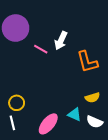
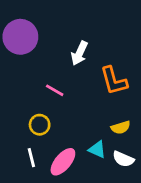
pink line: (41, 49) -> (55, 90), moved
yellow circle: (17, 103) -> (40, 125), moved
white line: (12, 123) -> (31, 158), moved

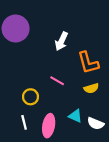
pink line: (55, 90) -> (57, 81), moved
yellow semicircle: (121, 127) -> (91, 88), moved
pink ellipse: (63, 162) -> (49, 126), turned -30

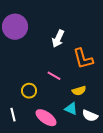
yellow semicircle: (91, 88) -> (79, 91), moved
white line: (24, 122) -> (13, 115), moved
pink ellipse: (49, 126) -> (46, 118), turned -65

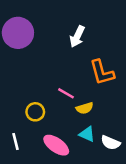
white arrow: (58, 39) -> (77, 37), moved
yellow semicircle: (79, 91) -> (85, 108), moved

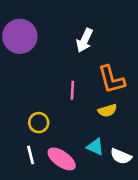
pink line: (66, 93) -> (72, 90), moved, turned 63
yellow semicircle: (85, 108) -> (107, 110), moved
white line: (15, 141) -> (31, 155), moved

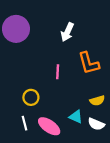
yellow semicircle: (107, 110) -> (97, 101), moved

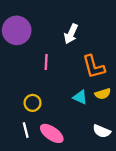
pink line: (58, 72) -> (46, 62), moved
yellow semicircle: (97, 101) -> (103, 94), moved
cyan triangle: (76, 117) -> (80, 97), moved

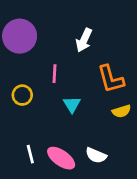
cyan triangle: (80, 97) -> (72, 104), moved, turned 35
yellow circle: (33, 103) -> (22, 95), moved
white semicircle: (102, 131) -> (96, 155), moved

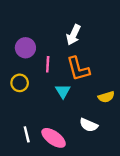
purple circle: (20, 36) -> (25, 48), moved, size x0.7
orange L-shape: (111, 79) -> (78, 69), moved
white semicircle: (96, 155) -> (89, 125), moved

